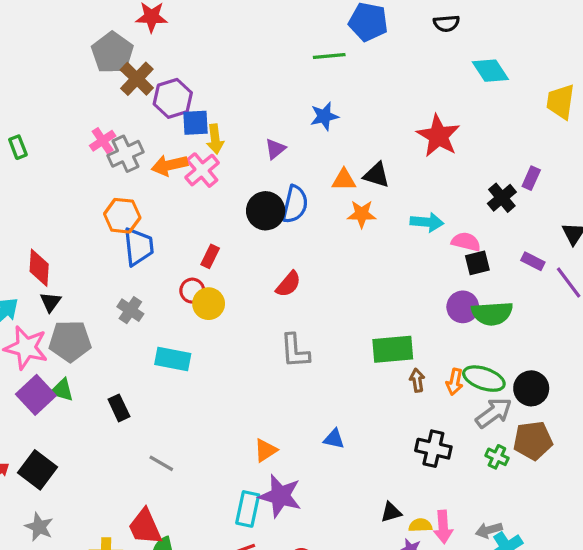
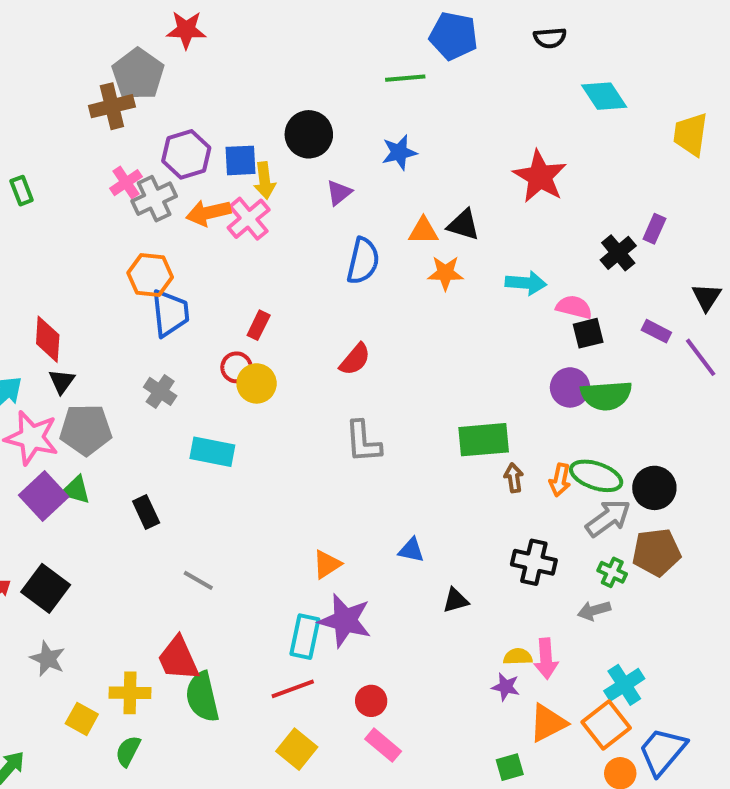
brown cross: (137, 79) -> (112, 106), moved, turned 32
purple hexagon: (173, 98) -> (186, 154), moved
black circle: (266, 211) -> (309, 134), moved
black triangle: (391, 512) -> (455, 600), moved
gray arrow: (489, 530) -> (594, 610), moved

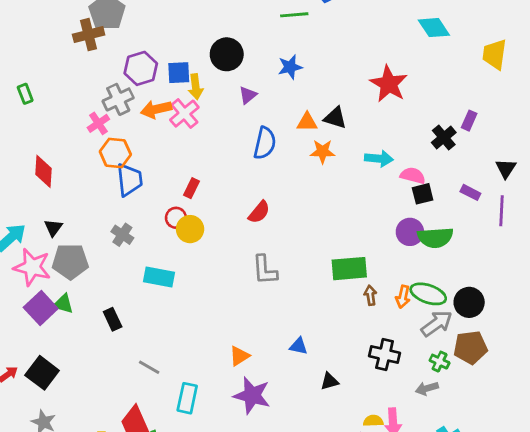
pink cross: (126, 183) -> (98, 123), moved
red diamond: (48, 339) -> (43, 171), moved
purple line: (701, 357) -> (501, 211), turned 40
cyan rectangle: (305, 637) -> (187, 398), moved

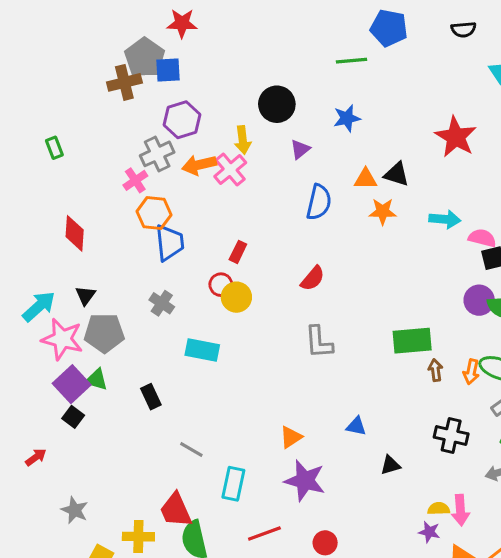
blue square: (179, 73) -> (168, 70), moved
black square: (42, 373) -> (73, 417), moved, size x0.6

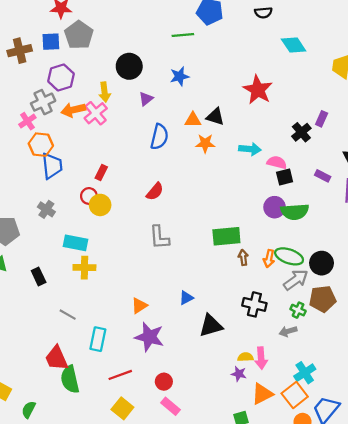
gray pentagon: (145, 58) -> (79, 35), moved
blue triangle: (356, 426) -> (186, 298), turned -40
black triangle: (390, 465) -> (211, 326), size x1.6
yellow cross: (138, 537) -> (84, 268), moved

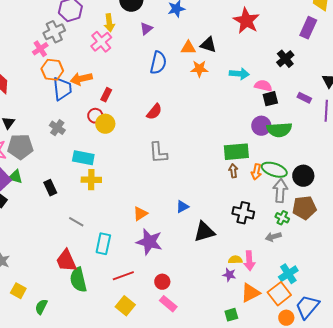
orange arrow: (73, 110) -> (81, 79), moved
purple rectangle: (322, 119) -> (308, 28), moved, size x1.5
green rectangle: (226, 236) -> (236, 152), moved
gray arrow: (296, 280) -> (280, 191), turned -50

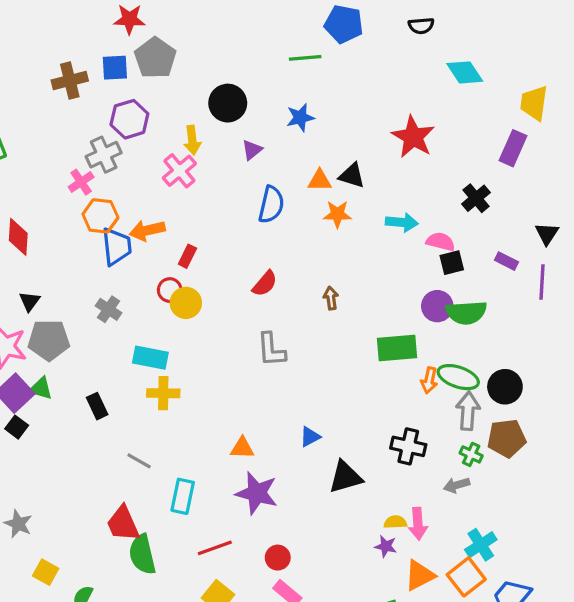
brown arrow: (233, 171) -> (331, 298), moved
orange triangle: (140, 214) -> (242, 448), turned 35

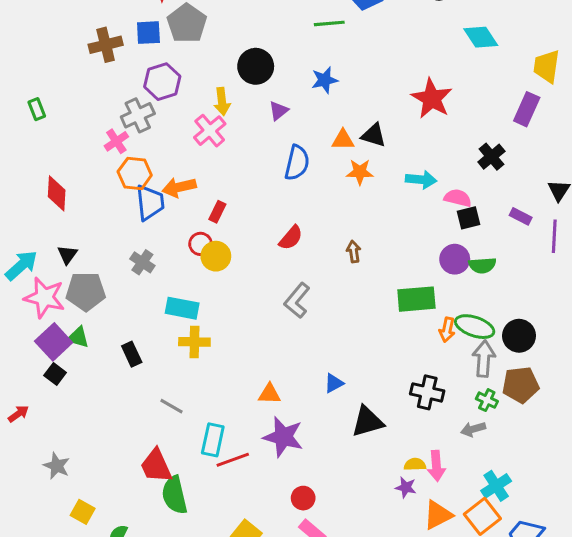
green semicircle: (466, 313) -> (482, 265), size x0.7
gray L-shape: (271, 350) -> (297, 301), turned 44
red line: (215, 548) -> (233, 460), moved

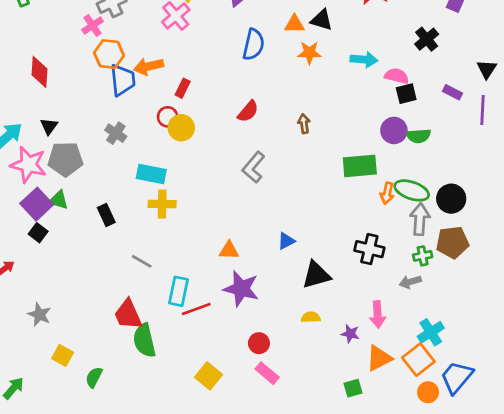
green cross: (487, 400) -> (423, 256), turned -36
yellow semicircle: (415, 464) -> (311, 317), moved

